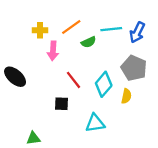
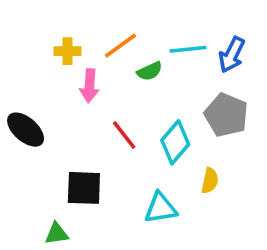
yellow semicircle: (126, 96) -> (210, 181), moved
black square: (62, 104) -> (84, 188), moved, size x1.5

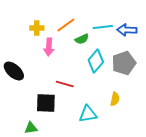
blue arrow: (232, 55) -> (127, 30), turned 66
gray pentagon: (226, 115) -> (124, 63), turned 30
red line: (124, 135) -> (65, 84), moved, turned -36
cyan diamond: (175, 142) -> (96, 61), moved

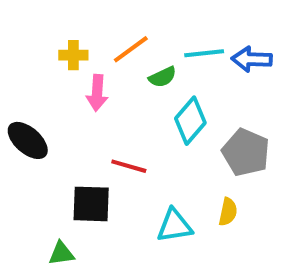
gray pentagon: (124, 63) -> (246, 152), moved, turned -30
yellow semicircle: (115, 99) -> (228, 212), moved

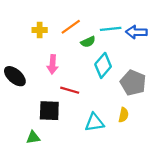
pink arrow: (97, 93) -> (53, 64), moved

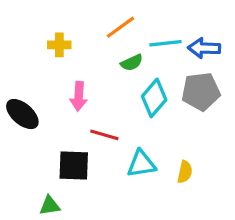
orange line: (71, 27) -> (120, 27), moved
gray pentagon: (133, 83) -> (201, 92), moved, turned -30
cyan triangle: (94, 122) -> (141, 164), moved

